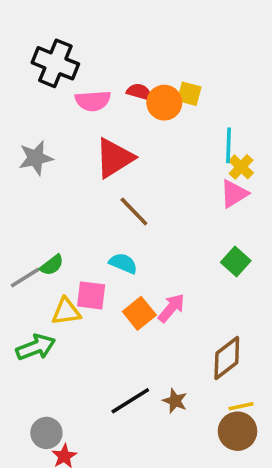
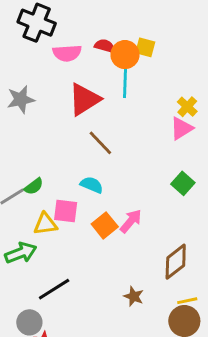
cyan line: (229, 145) -> (125, 83), moved
black line: (130, 401) -> (54, 289), moved

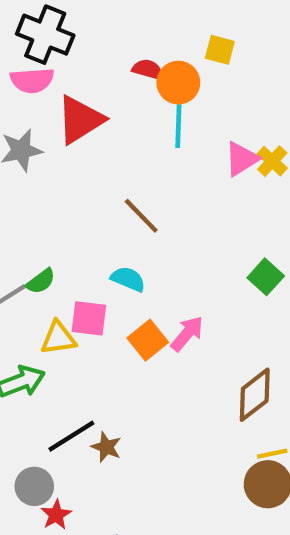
yellow square: (145, 47) -> (220, 50), moved
pink semicircle: (67, 53) -> (32, 80), moved
red triangle: (84, 99) -> (80, 120), moved
pink triangle: (181, 128) -> (242, 159), moved
brown star: (134, 296) -> (106, 447), moved

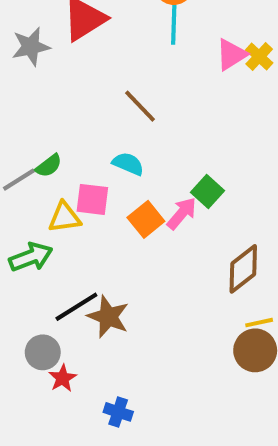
green square: (266, 277) -> (208, 192), moved
brown star: (106, 447) -> (108, 317), size x1.5

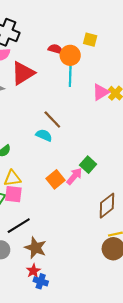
cyan semicircle: (128, 164) -> (44, 135), moved
pink square: (92, 199) -> (13, 194), moved
brown star: (108, 317) -> (35, 248), moved
red star: (63, 378) -> (33, 271), moved

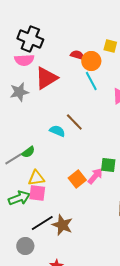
cyan line: (70, 76) -> (91, 81), turned -30
cyan semicircle: (44, 135) -> (57, 131), moved
green square: (88, 165) -> (108, 165), turned -35
brown star: (35, 248) -> (62, 225), moved

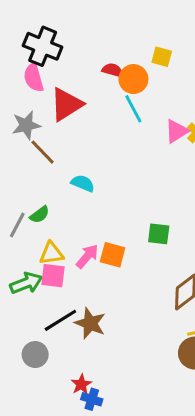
pink semicircle: (24, 60) -> (34, 78), turned 78
brown line: (74, 122) -> (43, 152), moved
gray line: (13, 159) -> (17, 225), turned -30
pink arrow: (95, 176) -> (87, 256), moved
orange square: (77, 179) -> (113, 255), turned -36

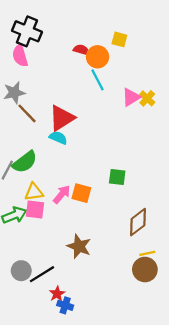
red triangle: (66, 104) -> (62, 118), moved
green semicircle: (40, 215) -> (25, 162), size x1.6
black line: (60, 320) -> (42, 274), moved
brown star: (90, 323) -> (79, 246), moved

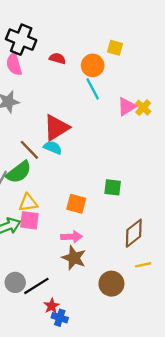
red semicircle: (81, 50) -> (57, 58), moved
brown line: (27, 113) -> (29, 150), moved
pink arrow: (62, 194) -> (72, 237), moved, turned 48
brown circle: (145, 270) -> (111, 284), moved

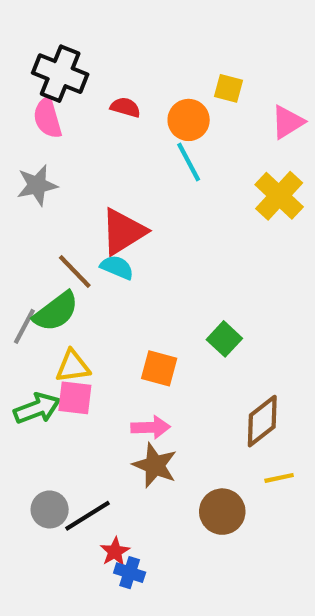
pink triangle: (127, 106) -> (288, 122), moved
yellow cross: (143, 108) -> (279, 196), size x1.6
green square: (113, 187) -> (224, 339), turned 36

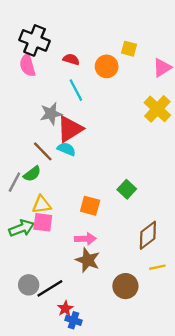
cyan line: (189, 162) -> (76, 90), moved
gray star: (37, 185) -> (51, 114), moved
green semicircle: (56, 312) -> (32, 174), size x0.7

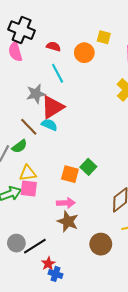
green square: (127, 189) -> (88, 167), moved

